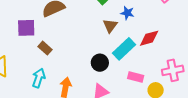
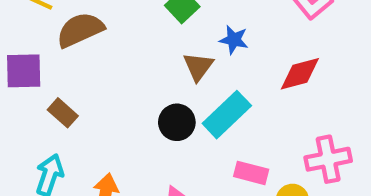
red diamond: (149, 38) -> (300, 74), moved
black circle: (100, 63) -> (177, 122), moved

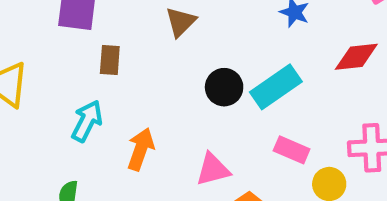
brown triangle: (198, 66) -> (181, 22), moved
brown rectangle: (63, 113) -> (110, 60), turned 44

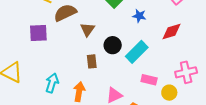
brown rectangle: (110, 60) -> (92, 61), moved
black circle: (224, 87) -> (113, 45), moved

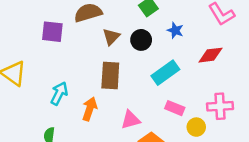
black circle: (113, 45) -> (141, 40), moved
brown rectangle: (92, 61) -> (110, 75), size x1.6

